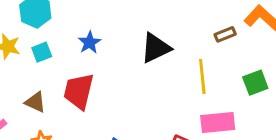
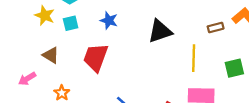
blue star: (89, 42) -> (109, 20), turned -30
brown triangle: (35, 102) -> (51, 55), moved

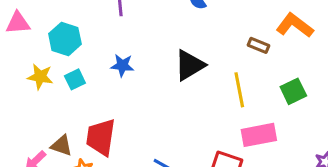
brown rectangle: (216, 27) -> (259, 45), turned 49
brown triangle: (51, 55) -> (62, 146), moved
red trapezoid: (96, 57) -> (101, 137), moved

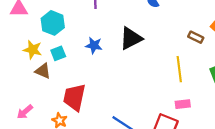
black triangle: (190, 65) -> (131, 38), moved
pink rectangle: (259, 135) -> (183, 104), moved, size x0.6
brown triangle: (62, 146) -> (43, 71), moved

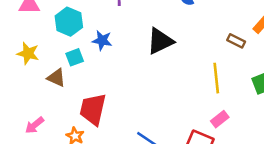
blue star: (94, 45) -> (102, 40), moved
yellow star: (33, 50) -> (28, 53), moved
pink rectangle: (183, 104) -> (220, 119), turned -32

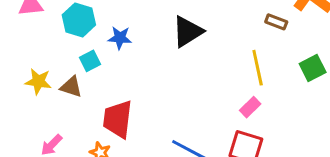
yellow star: (28, 53) -> (38, 81), moved
pink rectangle: (220, 119) -> (250, 107), moved

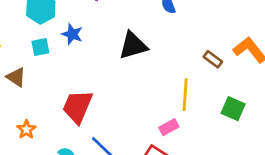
green square: (313, 68) -> (233, 109), turned 35
brown triangle: (71, 87) -> (16, 77), moved
red trapezoid: (118, 119) -> (77, 107), moved

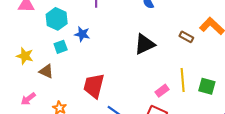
black triangle: (133, 46) -> (145, 44), moved
yellow line: (185, 95) -> (183, 80), moved
green square: (233, 109) -> (207, 86), moved

